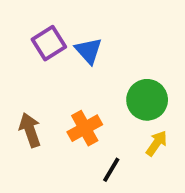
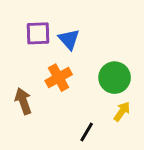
purple square: (49, 43) -> (38, 33), turned 30
orange cross: (85, 128) -> (59, 78), moved

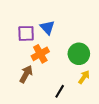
purple square: (38, 33) -> (26, 33), moved
brown arrow: (23, 101) -> (26, 74), moved, turned 48

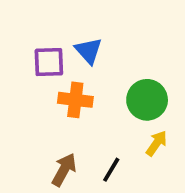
orange cross: (40, 54) -> (75, 100), turned 36
brown arrow: (26, 74) -> (64, 170), moved

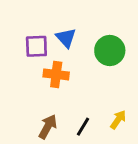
green circle: (147, 100) -> (110, 51), moved
yellow arrow: (156, 143) -> (118, 120), moved

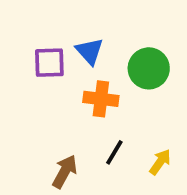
orange cross: (56, 74) -> (101, 99), moved
black line: (83, 127) -> (114, 152), moved

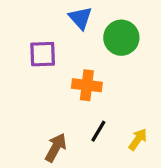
blue triangle: (89, 51) -> (80, 18), moved
green circle: (149, 68) -> (121, 38), moved

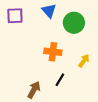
purple square: (43, 54) -> (15, 16), moved
yellow arrow: (138, 139) -> (84, 61), moved

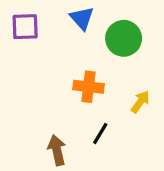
brown arrow: (34, 90) -> (57, 150), turned -42

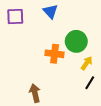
green circle: (124, 38) -> (76, 41), moved
black line: (100, 134) -> (90, 83), moved

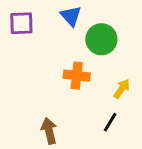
green circle: (76, 41) -> (101, 39), moved
black line: (90, 83) -> (110, 122), moved

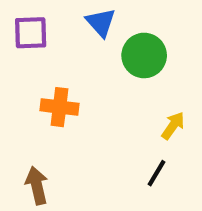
orange cross: (77, 76) -> (60, 107), moved
brown arrow: (49, 131) -> (37, 185), moved

